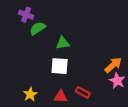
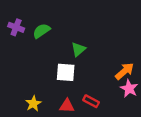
purple cross: (26, 15) -> (16, 27), moved
green triangle: (63, 43) -> (78, 49), moved, turned -32

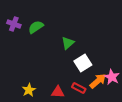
orange arrow: (125, 71) -> (98, 81), moved
white square: (66, 72) -> (83, 63), moved, turned -36

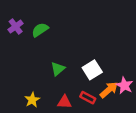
purple cross: (14, 24) -> (16, 26), turned 32
green triangle: (68, 43) -> (58, 69), moved

